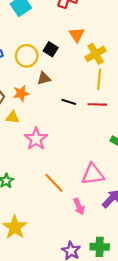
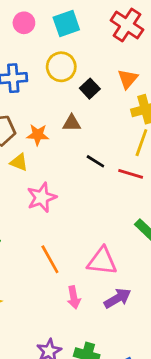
yellow circle: (27, 56) -> (61, 67), moved

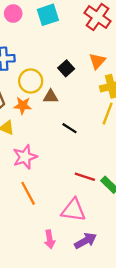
yellow circle: (61, 67) -> (31, 81), moved
red line: (131, 174) -> (85, 177), moved
orange line: (50, 259) -> (28, 193), moved

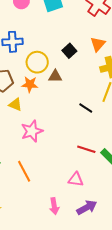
black line: (70, 128) -> (86, 108), moved
orange line: (28, 193) -> (24, 171), moved
pink triangle: (73, 210) -> (76, 179), size x0.7

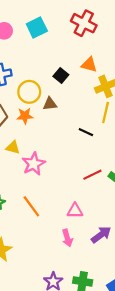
orange triangle: (98, 44) -> (89, 65), turned -49
yellow triangle: (15, 105) -> (13, 147), moved
red line: (86, 149) -> (92, 175), turned -36
pink triangle: (76, 179) -> (75, 211), moved

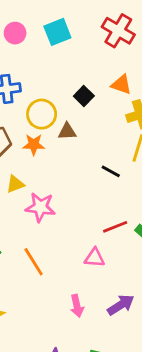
yellow triangle: (13, 147) -> (15, 184), turned -40
pink star: (34, 164) -> (40, 207), turned 30
pink triangle: (75, 211) -> (95, 258), moved

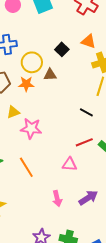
black line: (111, 171) -> (86, 112), moved

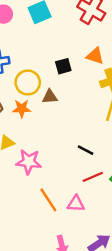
black square: (62, 49) -> (63, 66), turned 32
black line: (86, 112) -> (86, 150), moved
orange line: (26, 167) -> (48, 200), moved

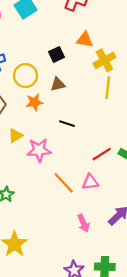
brown triangle: (50, 97) -> (58, 84), moved
orange star: (22, 109) -> (34, 102), moved
black line: (86, 150) -> (67, 124), moved

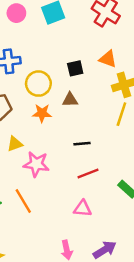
black line: (67, 124) -> (82, 144), moved, turned -35
red line: (102, 154) -> (88, 174), moved
orange line: (64, 183) -> (23, 201), moved

